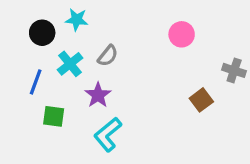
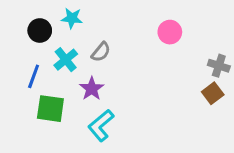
brown square: (201, 100) -> (213, 93), moved
green square: (54, 116) -> (50, 109), size x1.4

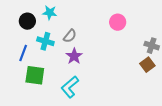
cyan cross: (66, 60) -> (45, 41), turned -35
purple star: (92, 89) -> (74, 56), moved

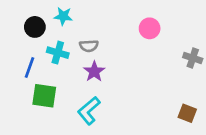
gray semicircle: (70, 36) -> (89, 46), turned 48
brown square: (147, 65) -> (187, 113), moved, turned -32

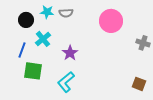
pink circle: (150, 28) -> (111, 21), size x1.5
gray semicircle: (89, 46) -> (66, 13), moved
cyan cross: (58, 53) -> (43, 39), turned 35

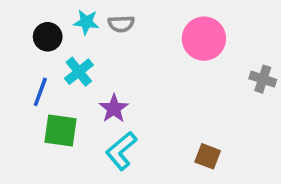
purple star: (70, 53) -> (114, 108), moved
brown square: (139, 84) -> (208, 156), moved

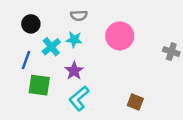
cyan star: (86, 22) -> (74, 40), moved
pink circle: (204, 39) -> (120, 36), moved

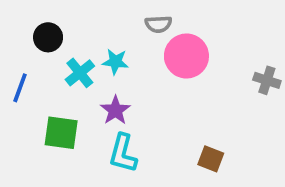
gray semicircle: (79, 16) -> (158, 24), moved
blue line: (26, 60) -> (20, 88), moved
cyan L-shape: (79, 98) -> (123, 153), turned -35

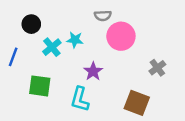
gray cross: (267, 80) -> (157, 68), moved, turned 35
purple star: (115, 110) -> (93, 71), moved
brown square: (211, 159) -> (137, 103), size x1.5

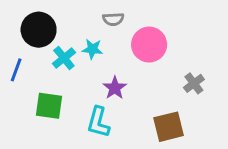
gray semicircle: (103, 16) -> (113, 19), moved
black circle: (31, 24) -> (39, 30), size x1.5
brown square: (137, 103) -> (169, 127), turned -35

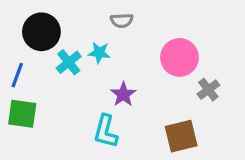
pink circle: (149, 45) -> (179, 57), moved
green square: (49, 106) -> (22, 114), moved

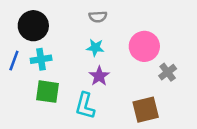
cyan star: (99, 53) -> (95, 48), moved
cyan cross: (69, 62) -> (41, 59), moved, turned 30
green square: (22, 114) -> (48, 92), moved

